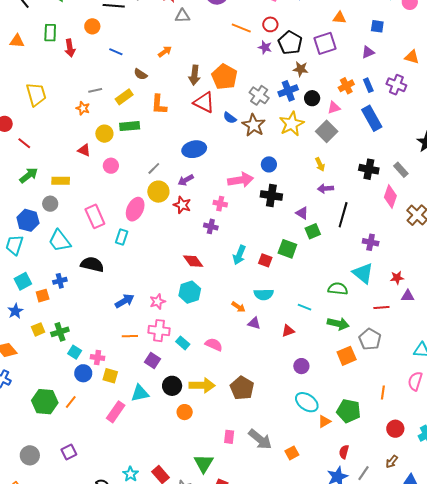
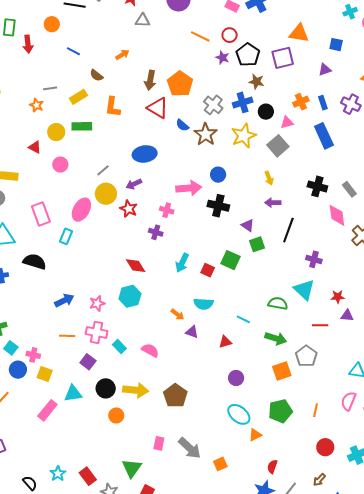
orange triangle: (339, 18) -> (299, 33), size x1.5
pink diamond: (390, 197) -> (337, 215), turned -30
green pentagon: (349, 411) -> (280, 411), moved, turned -30

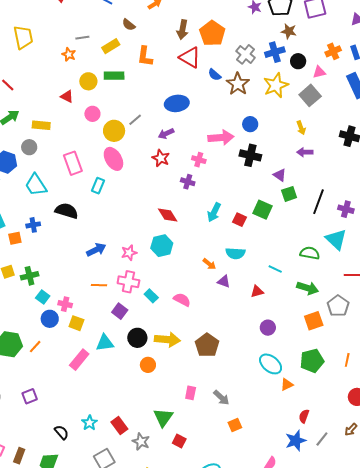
yellow circle: (106, 194) -> (114, 131), moved
pink ellipse: (81, 210) -> (113, 159), turned -60
black line: (288, 230) -> (318, 202), moved
gray arrow: (190, 448) -> (221, 398), size x0.7
orange square: (220, 464) -> (235, 425), moved

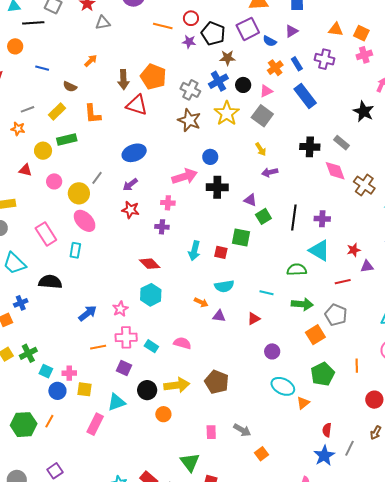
blue semicircle: (215, 75) -> (270, 41), moved

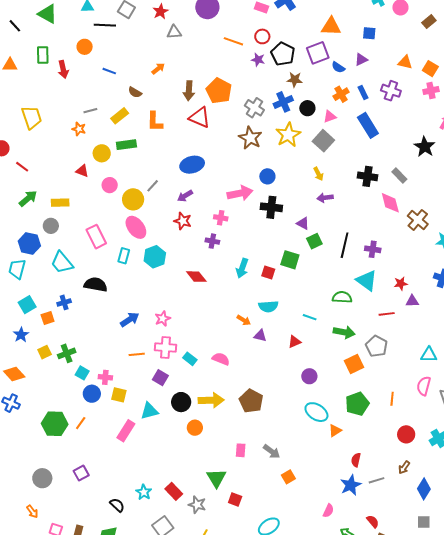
cyan hexagon: (151, 295) -> (155, 257), moved
gray line: (349, 448) -> (377, 480), turned 42

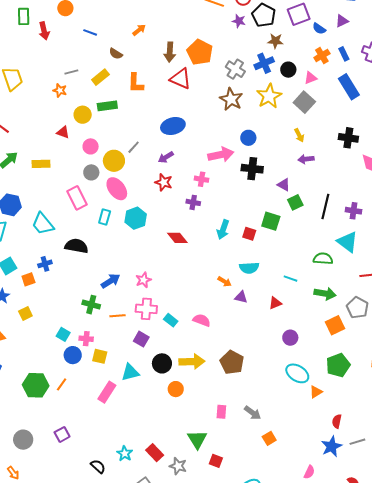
gray circle: (51, 226) -> (91, 172), moved
green cross: (67, 353) -> (91, 305), moved, turned 36

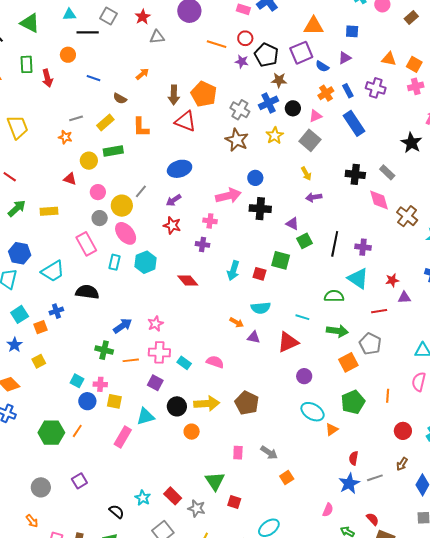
yellow star: (269, 96) -> (275, 136), size x0.7
cyan trapezoid: (43, 224) -> (53, 271), turned -80
red triangle: (275, 303) -> (288, 342), size x1.6

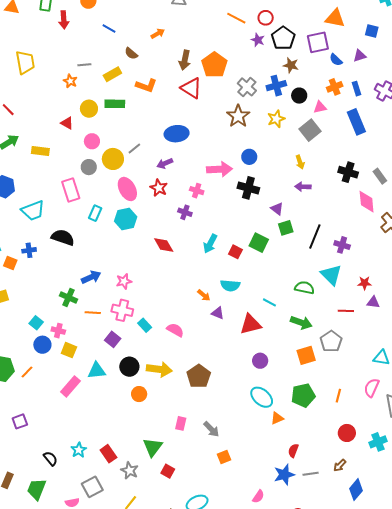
orange L-shape: (141, 127) -> (146, 86), turned -80
pink ellipse: (126, 233) -> (127, 189), moved
orange square: (40, 327) -> (10, 263), turned 32

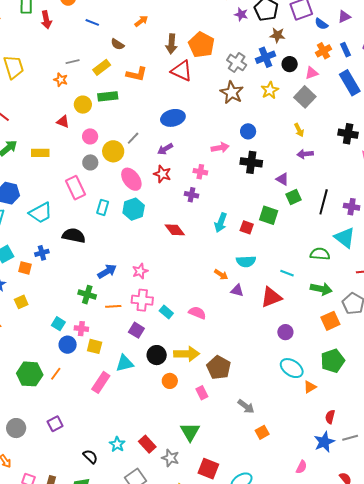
pink arrow: (219, 169) -> (220, 148), size x0.7
brown pentagon: (199, 376) -> (219, 368), moved
pink rectangle: (181, 423) -> (202, 393), moved, turned -32
red square: (168, 471) -> (208, 469), moved, size x1.5

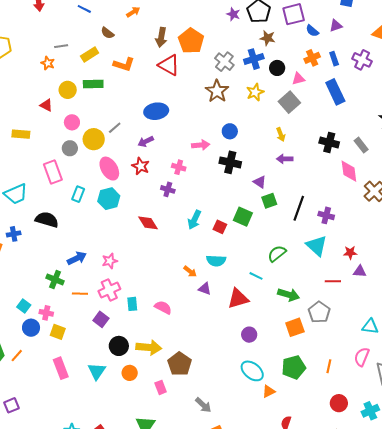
green semicircle: (320, 254) -> (277, 254), moved, turned -48
pink cross: (142, 300) -> (109, 290), turned -35
cyan rectangle: (166, 312) -> (132, 304), turned 40
cyan triangle: (125, 363) -> (97, 371), moved, turned -48
pink rectangle: (101, 382) -> (61, 368), turned -60

